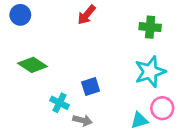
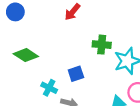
green cross: (150, 27) -> (102, 45), moved

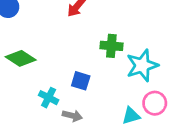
blue square: (76, 74) -> (81, 81), turned 35

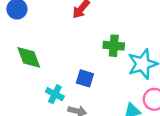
green diamond: (21, 58) -> (29, 57), turned 36

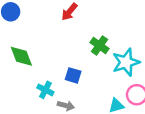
green cross: (114, 46) -> (99, 45), turned 30

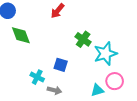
green diamond: (21, 56) -> (21, 35), moved

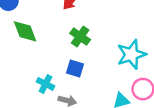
green cross: (83, 39) -> (80, 37), moved

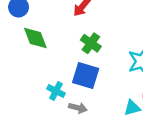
blue square: (75, 69) -> (86, 76), size x1.5

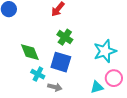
green diamond: (35, 38) -> (30, 52), moved

